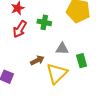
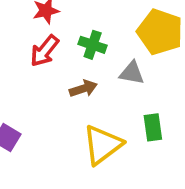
gray triangle: (62, 49) -> (132, 73), moved
brown arrow: (37, 60) -> (83, 89), moved

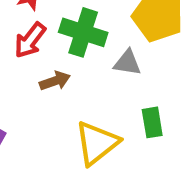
green cross: (93, 45) -> (83, 32), size x1.5
brown arrow: (83, 89) -> (55, 81), moved

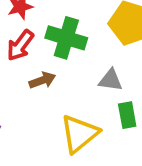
gray triangle: (127, 63) -> (111, 80), moved

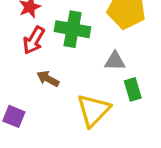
brown arrow: (42, 80) -> (48, 79), moved, turned -125

